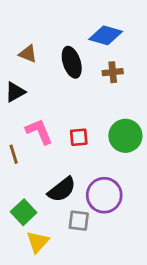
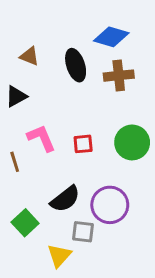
brown cross: (113, 72) -> (119, 76), size x1.4
yellow triangle: (38, 242) -> (59, 255), moved

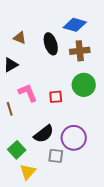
green circle: (132, 142) -> (84, 85), moved
yellow triangle: (59, 255) -> (28, 172), moved

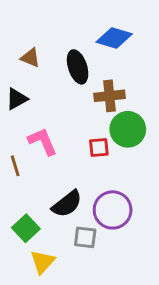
brown cross: (80, 51) -> (110, 96), moved
red square: (56, 97) -> (99, 148), moved

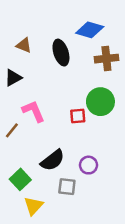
brown cross: (110, 96) -> (106, 59), moved
brown line: (15, 166) -> (12, 130), turned 56
purple circle: (113, 210) -> (89, 165), size x0.6

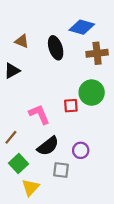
pink L-shape: (33, 111) -> (39, 114), moved
brown line: (12, 130) -> (11, 137), moved

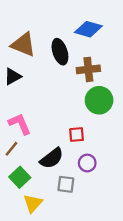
brown triangle: (22, 41) -> (23, 45), size x1.6
brown cross: (97, 53) -> (88, 69), moved
red square: (71, 106) -> (77, 135), moved
pink L-shape: (39, 114) -> (20, 124), moved

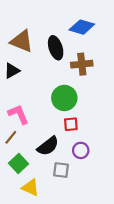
green circle: (99, 100) -> (64, 98), moved
yellow triangle: (33, 203) -> (30, 188), turned -48

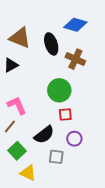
brown cross: (82, 64) -> (75, 59), turned 30

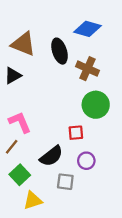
green circle: (59, 90) -> (96, 105), moved
yellow triangle: (28, 173) -> (33, 200), turned -42

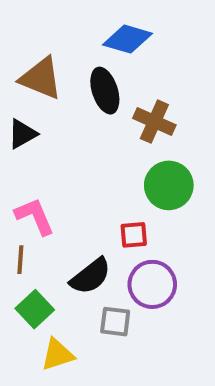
blue diamond: (88, 29) -> (128, 39), moved
brown line: (12, 147) -> (20, 260), turned -35
purple circle: (86, 161) -> (152, 284), size x1.5

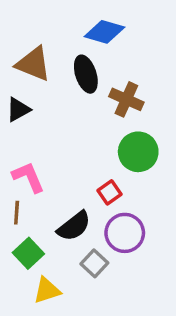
red square: (134, 235) -> (109, 192), turned -30
gray square: (115, 322) -> (94, 263), turned 36

